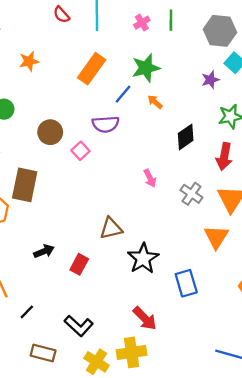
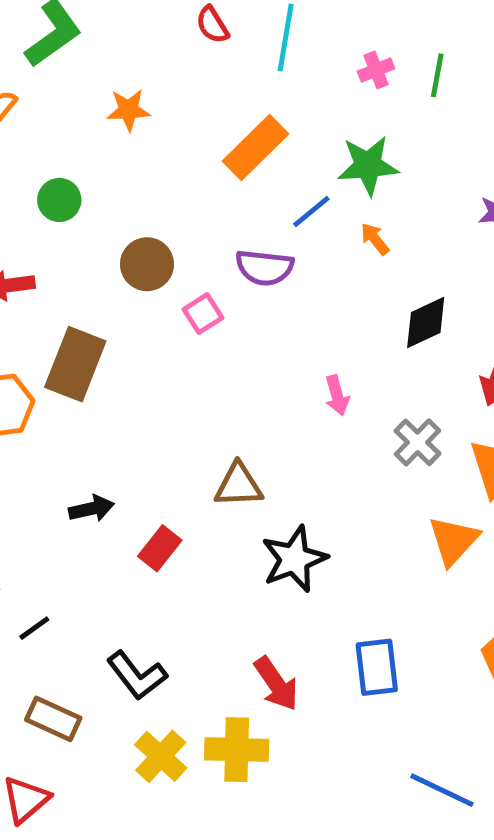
blue rectangle: (186, 283) -> (377, 667), moved

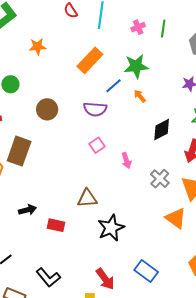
pink square: (203, 314) -> (97, 145), moved
orange triangle: (454, 541) -> (176, 218), turned -35
red rectangle: (160, 548) -> (56, 225), turned 66
blue rectangle: (377, 667) -> (146, 271), turned -45

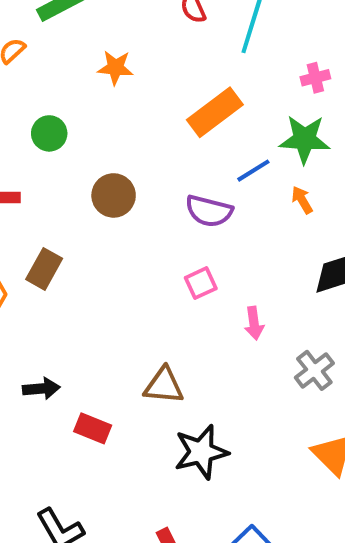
pink cross: (138, 27) -> (315, 78), moved
brown rectangle: (19, 151) -> (44, 269), size x0.7

